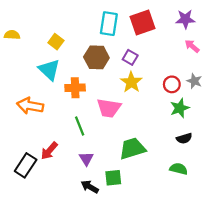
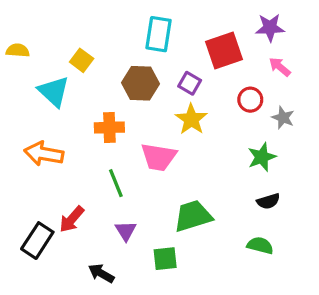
red square: (143, 23) -> (224, 50), moved
cyan triangle: (49, 70) -> (54, 91), moved
red circle: (172, 84) -> (250, 100), moved
black arrow: (90, 187) -> (101, 273), moved

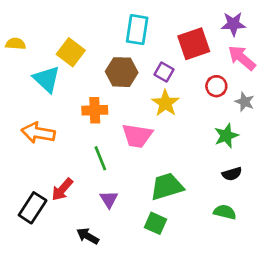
yellow square: (82, 60) -> (71, 52), size x1.4
pink arrow: (280, 67) -> (242, 58), size x1.5
green square: (165, 259) -> (156, 223), moved, turned 30

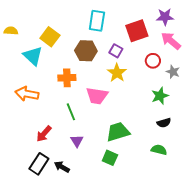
black rectangle: (33, 208) -> (39, 164), moved

